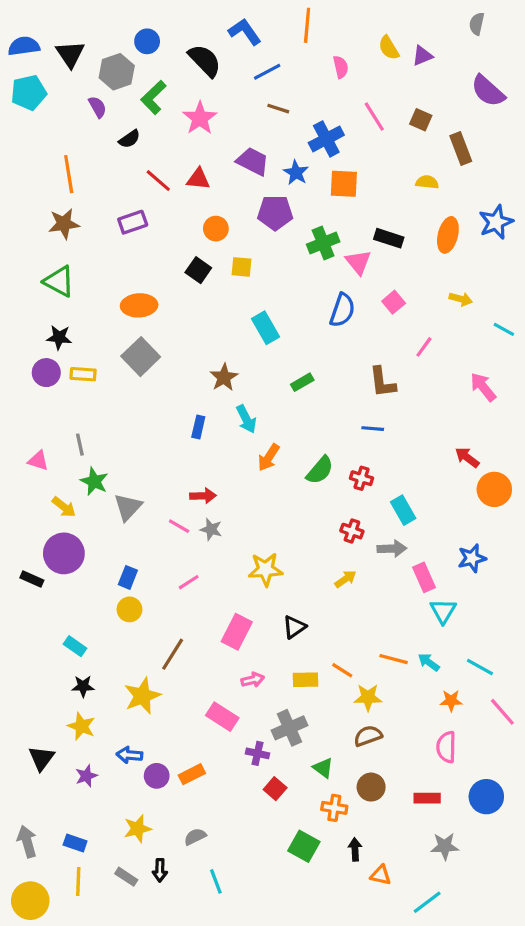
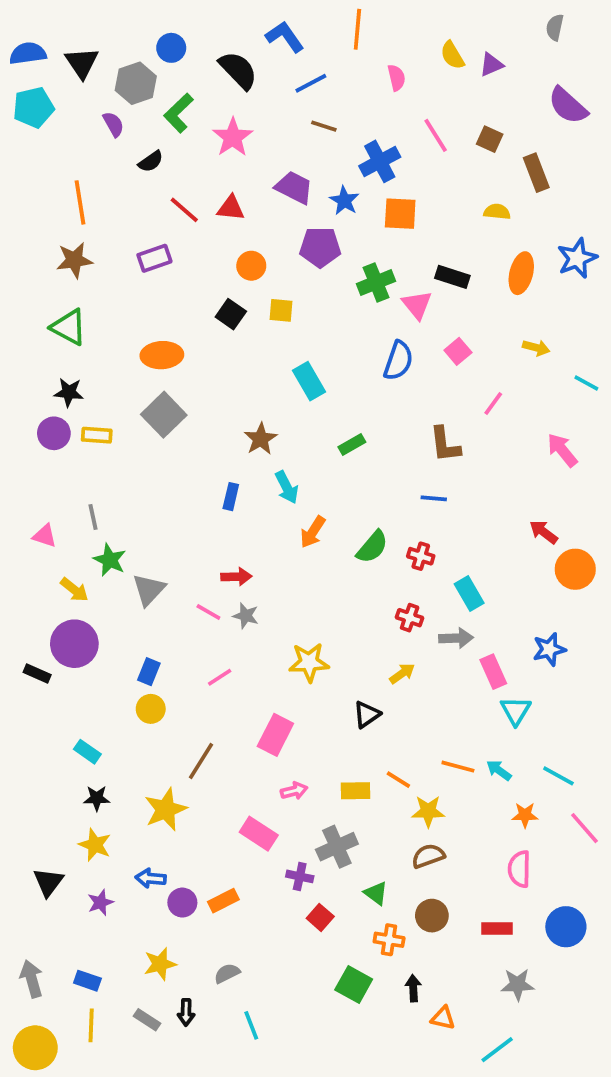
black triangle: (294, 627) -> (367, 714), moved

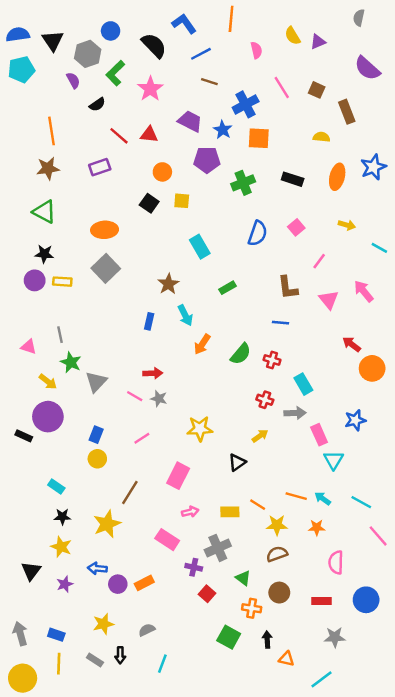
pink triangle: (417, 305) -> (329, 300), moved
orange star: (525, 815) -> (317, 527), moved
cyan line: (251, 1025) -> (162, 664), turned 42

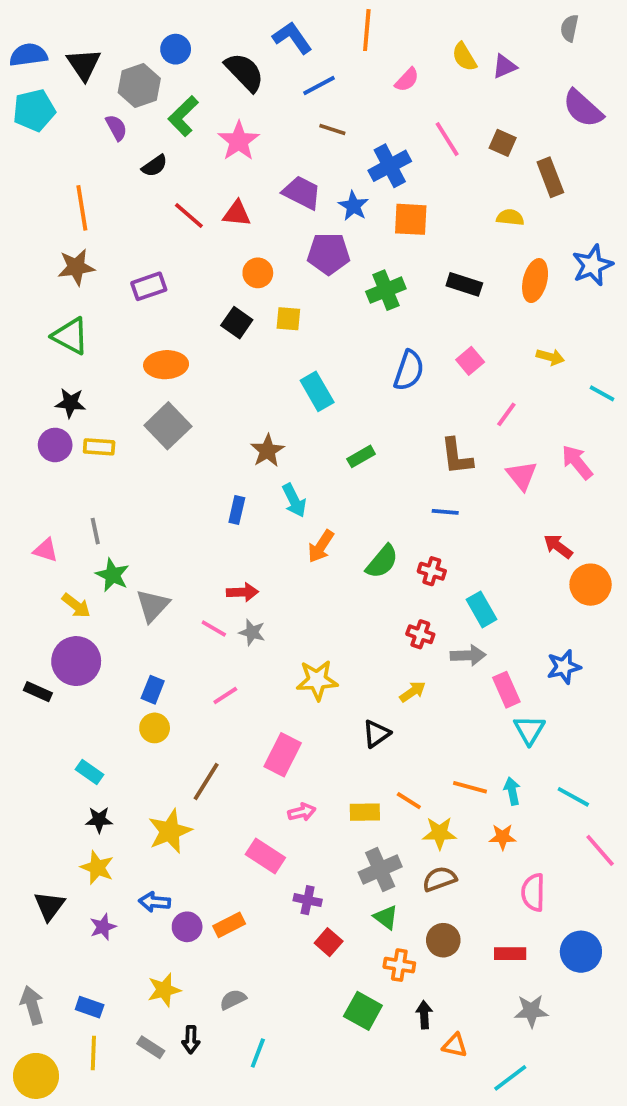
pink semicircle: (256, 50) -> (407, 80), turned 56
purple rectangle: (100, 167) -> (149, 286), moved
cyan arrow: (323, 499) -> (512, 791), turned 42
gray cross: (218, 548) -> (380, 869), moved

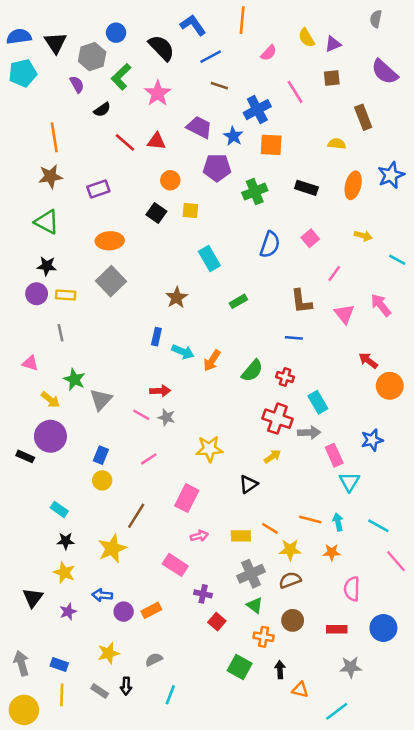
brown square: (503, 143) -> (332, 78), moved, turned -30
cyan arrow: (294, 500) -> (183, 352), moved, turned -40
gray line: (95, 531) -> (61, 333), moved
red cross: (420, 634) -> (277, 419), size x1.6

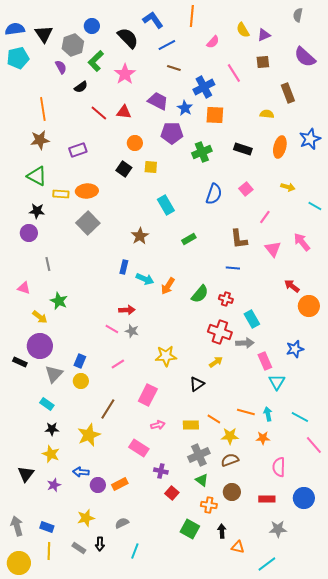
yellow rectangle: (66, 295) -> (61, 194), moved
gray triangle: (101, 400) -> (54, 374), moved

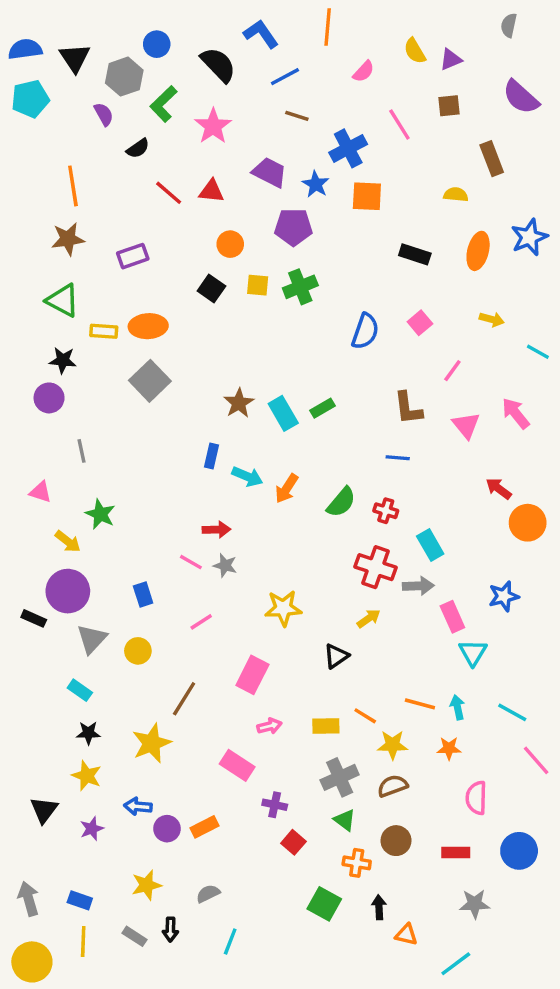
green cross: (202, 152) -> (300, 287), moved
cyan rectangle: (166, 205) -> (283, 413), moved
blue rectangle: (80, 361) -> (143, 594), moved, turned -40

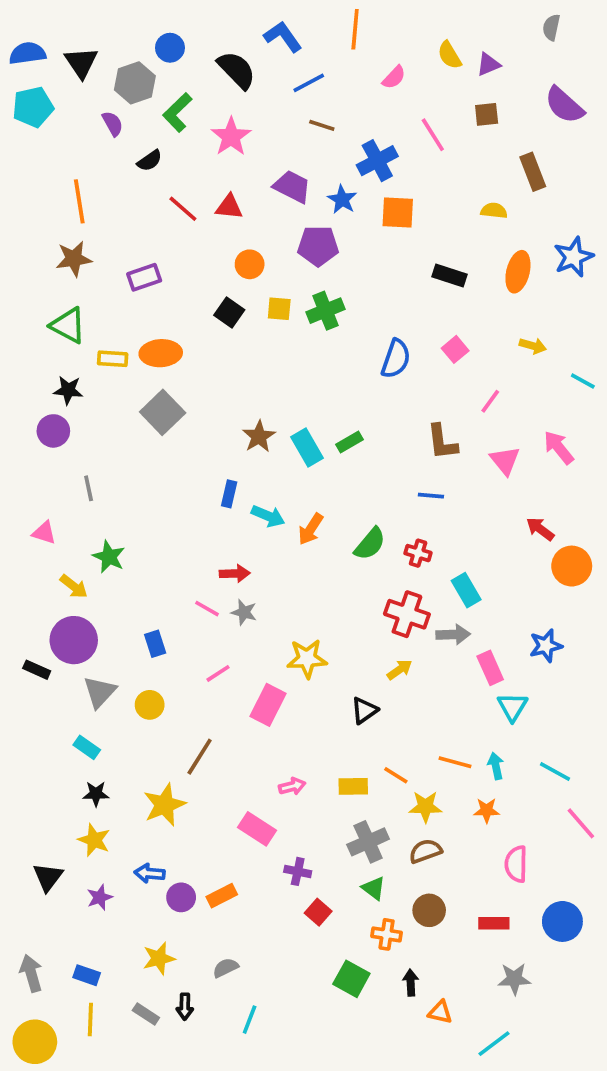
pink rectangle: (252, 675) -> (268, 705), moved

